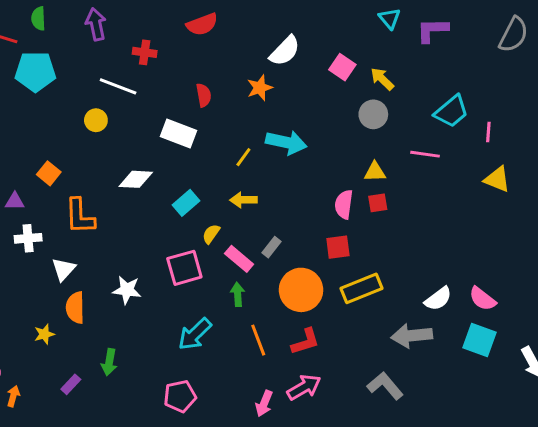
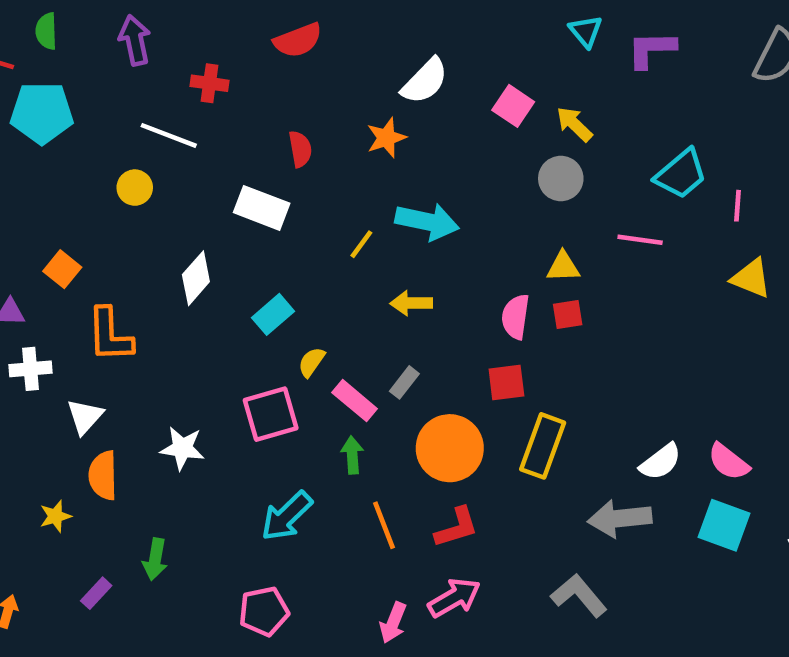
white diamond: (136, 179) -> (196, 278), turned -52
yellow arrow: (243, 200) -> (411, 303), moved
yellow rectangle: (362, 288) -> (543, 446), turned -48

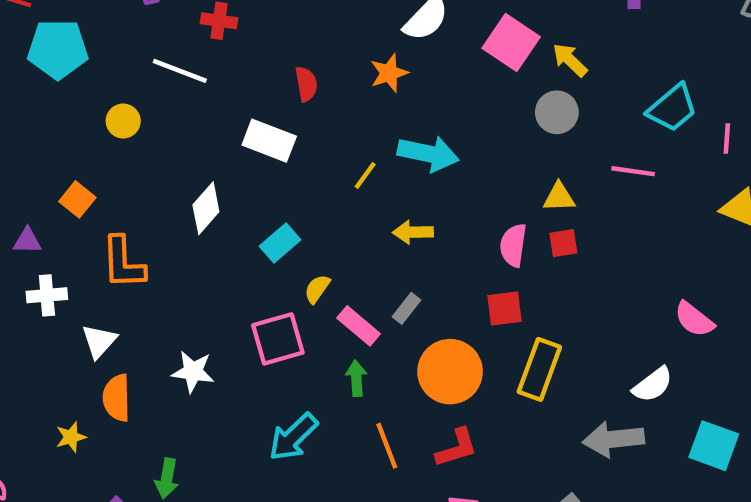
pink square: (513, 106) -> (511, 43), size x1.4
yellow circle: (135, 188) -> (123, 121), moved
pink semicircle: (729, 462) -> (694, 319), moved

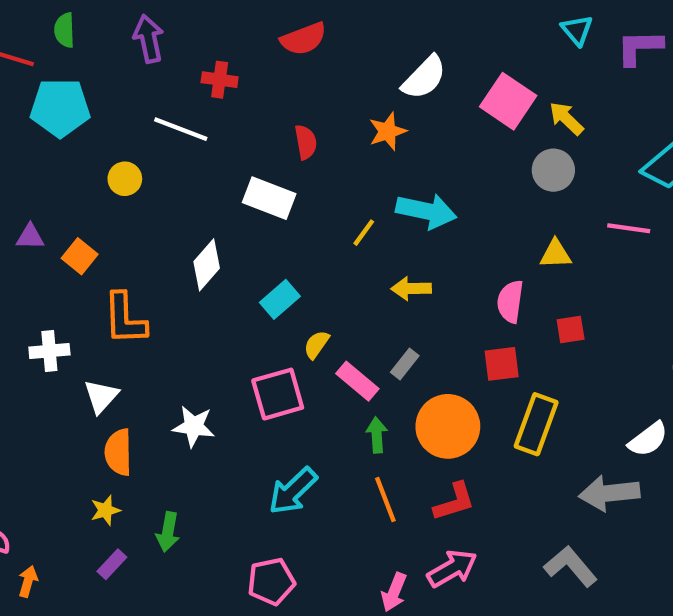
purple triangle: (27, 241) -> (30, 237), moved
red square: (563, 243) -> (571, 329), moved
green arrow: (356, 378) -> (377, 435), moved
yellow star: (71, 437) -> (105, 510), moved

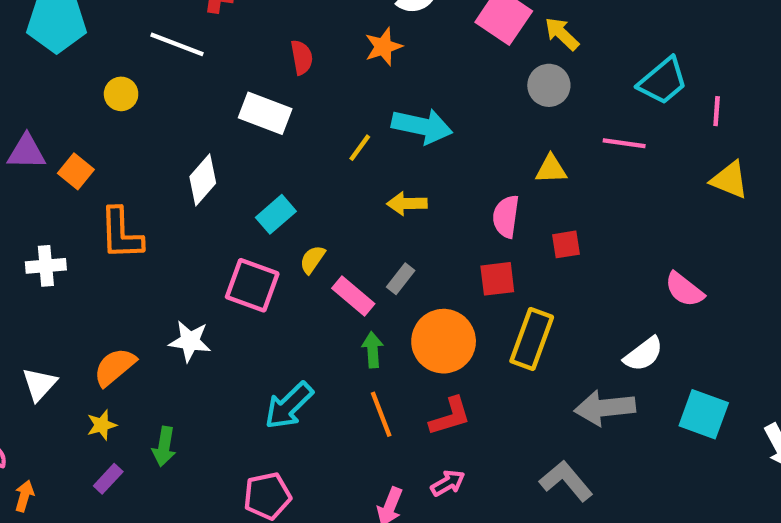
purple triangle: (30, 237) -> (26, 152), size x1.4
pink square: (278, 394) -> (252, 285), moved, turned 36
white triangle: (101, 396) -> (39, 384), moved
orange semicircle: (118, 452) -> (115, 367), turned 51
pink arrow: (452, 568) -> (448, 483), size x0.7

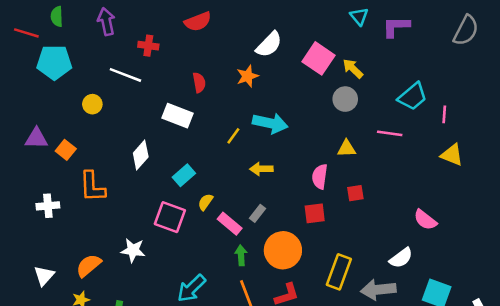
yellow rectangle: (532, 339) -> (339, 272), moved

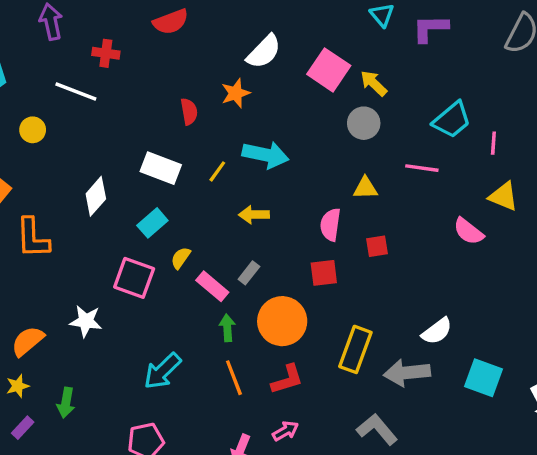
red semicircle: (199, 83) -> (189, 112), moved
white rectangle: (177, 116) -> (161, 168), moved
pink semicircle: (425, 220) -> (469, 231), moved

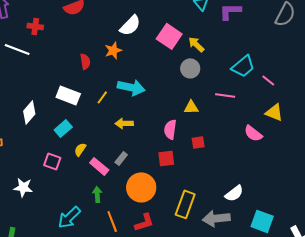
pink line: (493, 143) -> (268, 80), turned -56
pink square: (134, 278) -> (52, 161), size x0.7
green arrow: (227, 328) -> (97, 194), moved

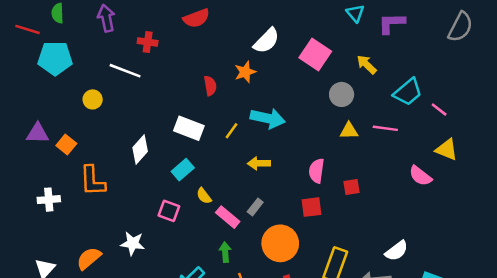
yellow arrow: (196, 44) -> (367, 64), moved
yellow triangle: (191, 107) -> (349, 131), moved
yellow semicircle: (80, 149) -> (204, 196), turned -72

